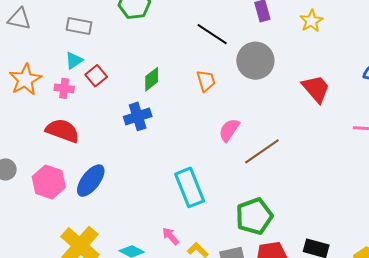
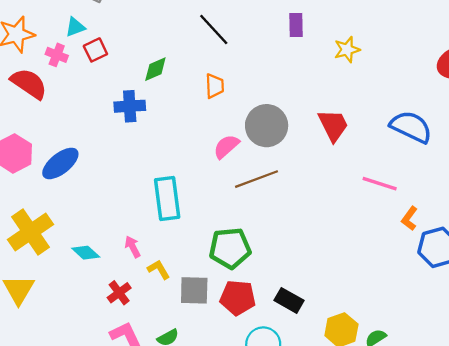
black line: (212, 34) -> (214, 30), moved
gray circle: (255, 61) -> (267, 126), moved
red semicircle: (63, 131) -> (29, 84), moved

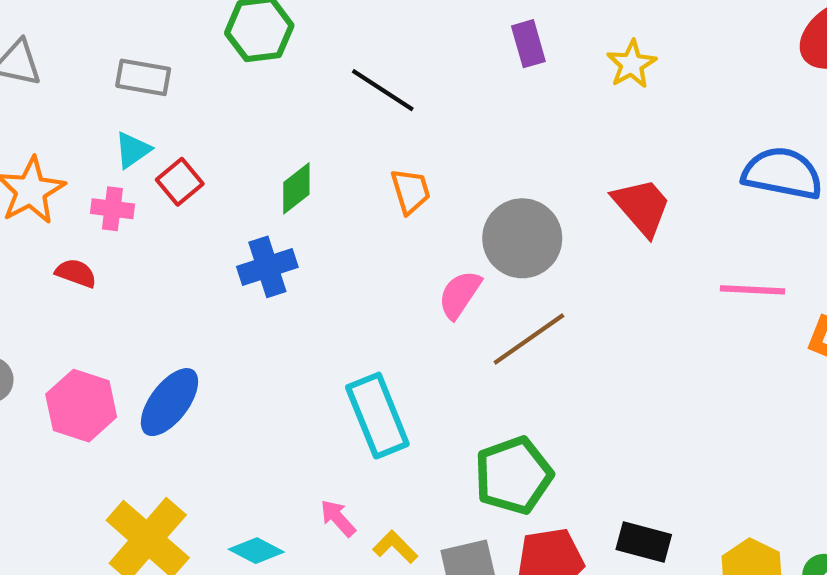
red semicircle: (29, 84) -> (76, 273), size x0.6

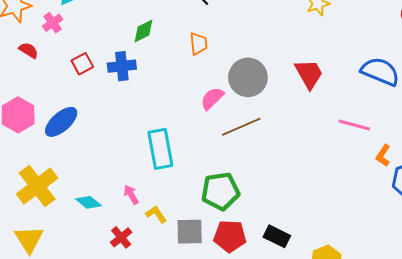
red square: (180, 182) -> (82, 64), moved
pink cross: (112, 209) -> (53, 23), turned 36

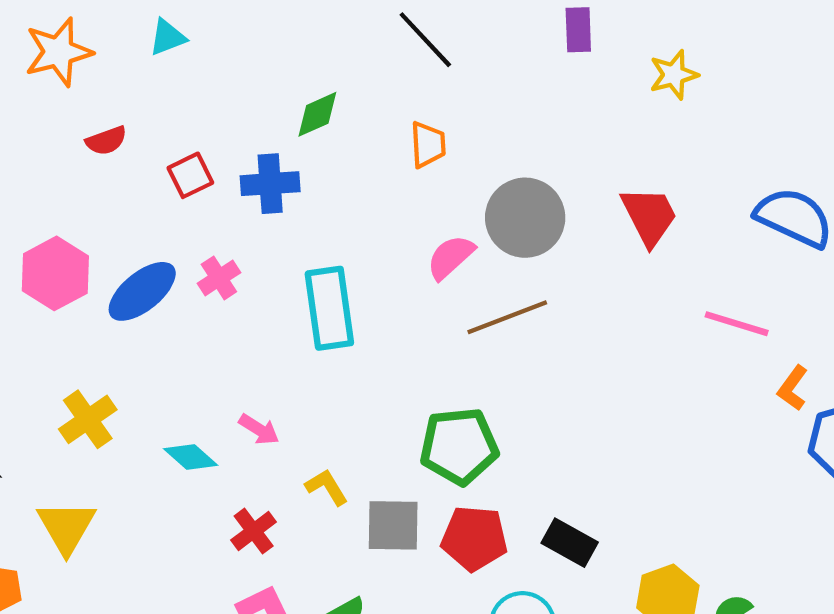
pink cross: (53, 23) -> (219, 278), moved
red semicircle: (29, 50) -> (106, 141), moved, turned 126
cyan rectangle: (160, 149) -> (329, 308), moved
yellow cross: (37, 186) -> (88, 419), size x0.7
pink arrow: (131, 195) -> (259, 429), moved, turned 150

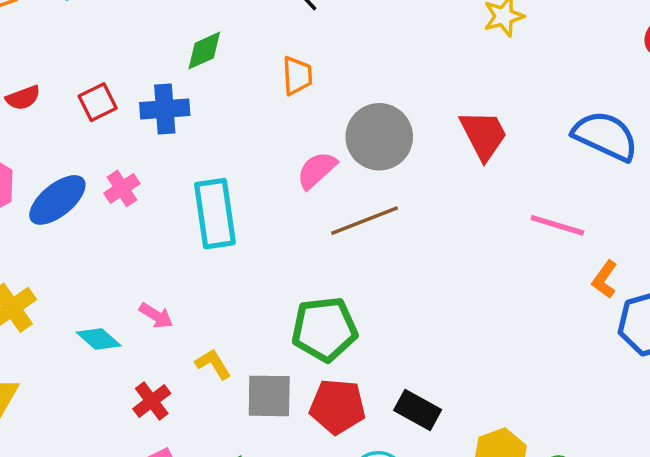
red semicircle: (106, 141) -> (23, 98), moved

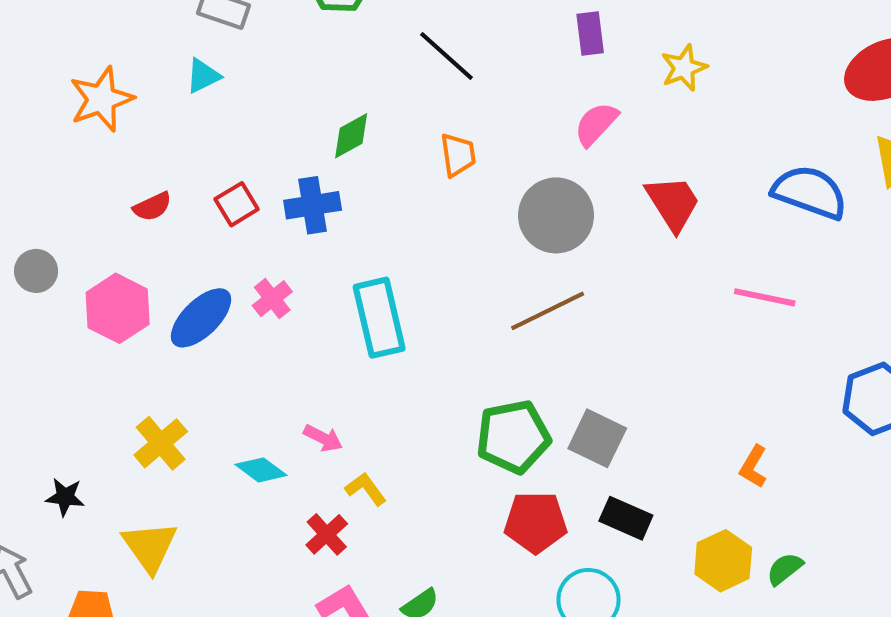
pink semicircle: (317, 170) -> (596, 124), moved
orange L-shape: (605, 279) -> (753, 467), moved
yellow L-shape: (213, 364) -> (366, 489), moved
gray square: (269, 396) -> (597, 438), moved, turned 30

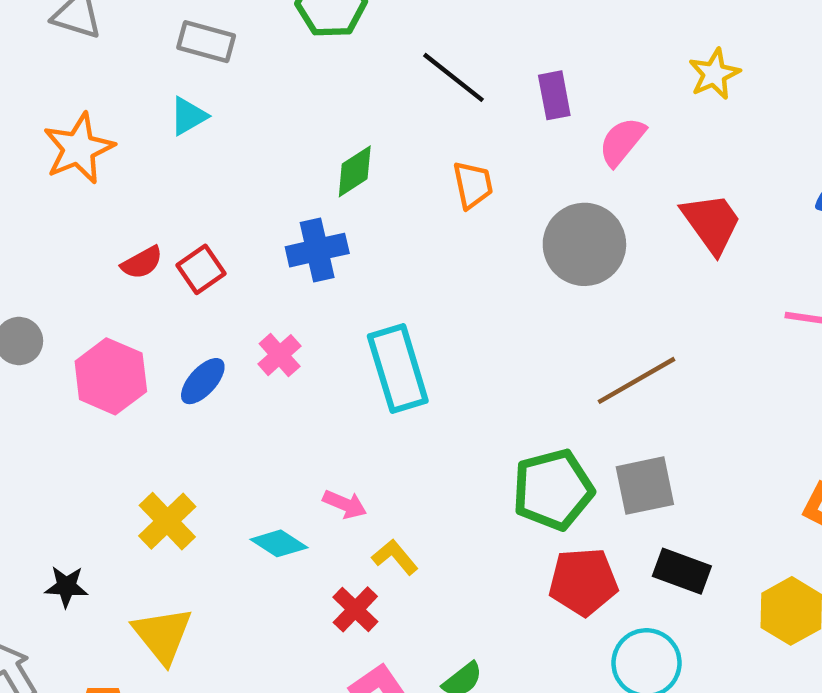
purple rectangle: (590, 34) -> (554, 95), moved
red square: (237, 204) -> (201, 269), moved
brown line: (548, 311) -> (637, 380), moved
blue ellipse: (201, 318) -> (203, 381), size x0.7
gray square: (597, 438) -> (645, 486), turned -34

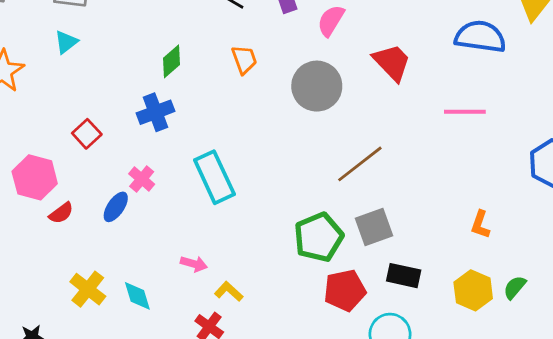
red semicircle: (142, 263) -> (61, 213), moved
pink hexagon: (111, 376) -> (35, 177), moved
blue ellipse: (203, 381) -> (116, 207), moved
cyan diamond: (279, 543) -> (137, 296), moved, turned 48

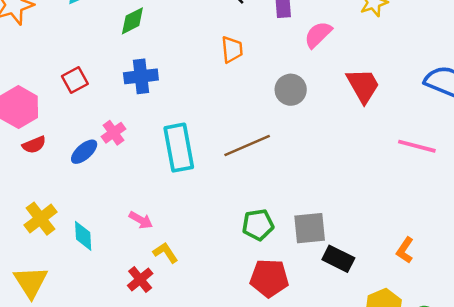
green diamond: (171, 61) -> (132, 21), moved
gray circle: (317, 86) -> (291, 90), size x0.7
brown line: (360, 164) -> (247, 145), moved
green pentagon: (319, 237) -> (258, 225), size x0.7
black rectangle: (404, 276) -> (338, 259), moved

